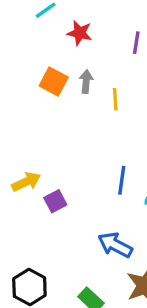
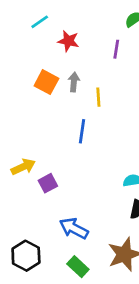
blue line: (122, 180) -> (82, 131), moved
blue arrow: (115, 245) -> (74, 228), moved

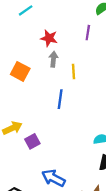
red star: (68, 41) -> (49, 38), moved
orange square: (46, 82) -> (20, 71), moved

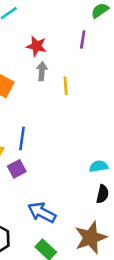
blue line: (60, 99) -> (22, 139), moved

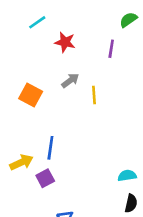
red star: (37, 46) -> (65, 42), moved
gray arrow: (42, 71) -> (70, 80), turned 48

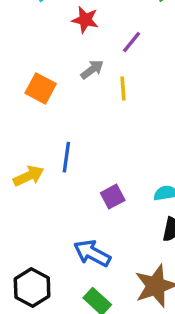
purple line: (111, 49) -> (132, 42), moved, turned 30
purple square: (45, 178) -> (113, 197), moved

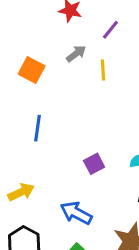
blue line: (66, 157) -> (37, 128), moved
yellow arrow: (29, 176) -> (21, 192), moved

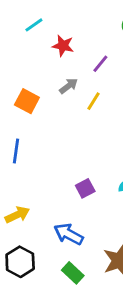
yellow line: (103, 70) -> (93, 101), turned 36
blue line: (37, 128) -> (16, 151), moved

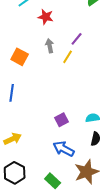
purple line: (100, 64) -> (77, 39), moved
gray arrow: (69, 86) -> (50, 46), turned -64
blue arrow: (69, 234) -> (64, 149), moved

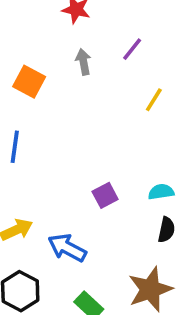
yellow line: (68, 57) -> (154, 100), moved
blue arrow: (64, 149) -> (67, 248), moved

